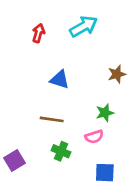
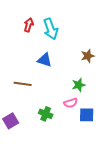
cyan arrow: (84, 26) -> (51, 29), moved, turned 100
brown line: (52, 119) -> (23, 84), moved
blue square: (105, 173) -> (87, 115), moved

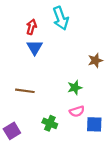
cyan arrow: (51, 29) -> (61, 18), moved
blue triangle: (45, 60) -> (35, 47), moved, turned 42
green star: (79, 85) -> (75, 88), moved

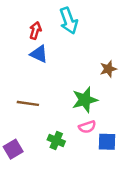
blue triangle: (35, 47) -> (39, 54), turned -35
green star: (75, 88) -> (85, 100), size x1.5

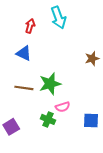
blue triangle: (39, 54) -> (24, 53), moved
green star: (85, 100) -> (50, 84), moved
pink semicircle: (87, 127) -> (63, 107), moved

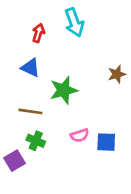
green star: (50, 84) -> (64, 90), moved
green cross: (48, 119) -> (36, 141), moved
blue square: (91, 120) -> (106, 142), moved

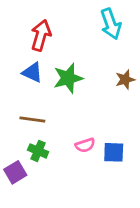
cyan arrow: (74, 22) -> (111, 24), moved
red arrow: (38, 33) -> (41, 35), size x1.5
green star: (64, 90) -> (68, 78), moved

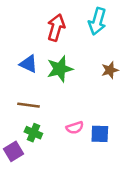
cyan arrow: (111, 24) -> (97, 21), turned 36
red arrow: (41, 35) -> (56, 28), moved

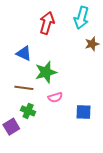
green star: (60, 69) -> (46, 72), moved
brown star: (110, 70) -> (92, 44), moved
pink semicircle: (75, 128) -> (55, 97), moved

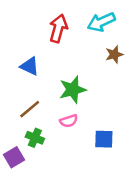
cyan arrow: (81, 18) -> (101, 22), turned 50
green star: (46, 72) -> (73, 90), moved
brown line: (24, 88) -> (30, 109), turned -48

